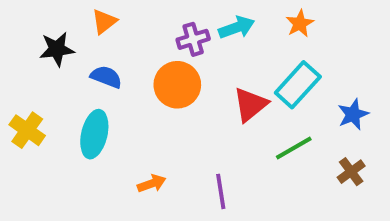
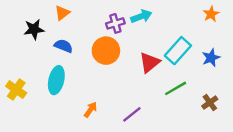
orange star: (300, 24) -> (211, 14), moved
blue star: (353, 114) -> (211, 58), moved
yellow cross: (27, 130) -> (16, 90), moved
orange arrow: (152, 184) -> (91, 110), turned -35
purple line: (221, 191) -> (132, 114), turned 60

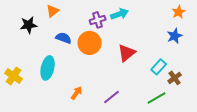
blue semicircle: (63, 46) -> (64, 38), moved
cyan rectangle: (178, 51) -> (159, 67), moved, size x0.7
blue star: (211, 58) -> (175, 36), moved
green line: (176, 88) -> (157, 98), moved
brown cross: (210, 103) -> (175, 78), moved

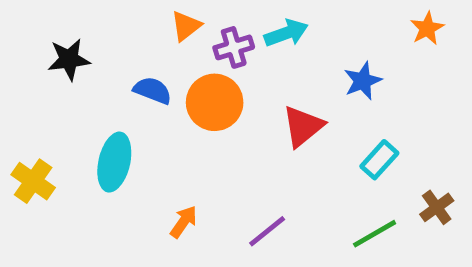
orange triangle: (53, 11) -> (186, 26), moved
blue star: (175, 36) -> (363, 81), moved
brown cross: (175, 78) -> (437, 207), moved

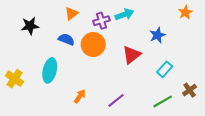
orange triangle: (186, 26) -> (71, 13), moved

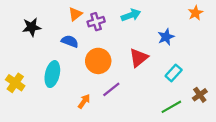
purple cross: (102, 21) -> (96, 22), moved
orange circle: (93, 44) -> (98, 61), moved
purple line: (116, 100) -> (111, 89), moved

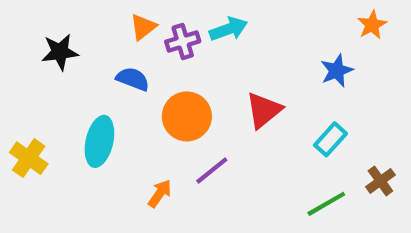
cyan arrow: (131, 15) -> (228, 29), moved
blue star: (166, 37) -> (337, 71), moved

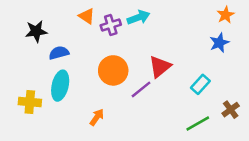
orange triangle: (143, 27) -> (87, 16), turned -48
blue star: (337, 71) -> (219, 43), moved
blue semicircle: (133, 79) -> (59, 53), moved, turned -36
yellow cross: (29, 158) -> (30, 102), moved, turned -30
purple line: (212, 171) -> (141, 89), moved

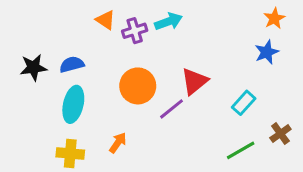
black star: (36, 31) -> (33, 68), moved
yellow cross: (30, 102) -> (70, 153), moved

